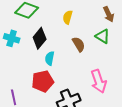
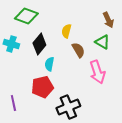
yellow semicircle: (68, 17) -> (66, 31), moved
pink arrow: (99, 81) -> (97, 72), moved

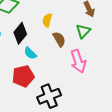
green triangle: (102, 42) -> (83, 31), turned 42
cyan semicircle: (49, 64) -> (30, 53), turned -56

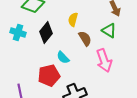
green triangle: (83, 31) -> (109, 31), turned -42
cyan semicircle: (30, 53) -> (63, 58), moved

